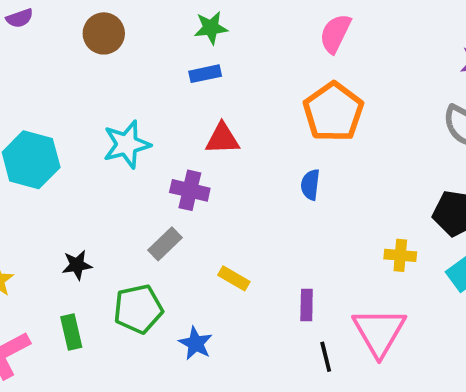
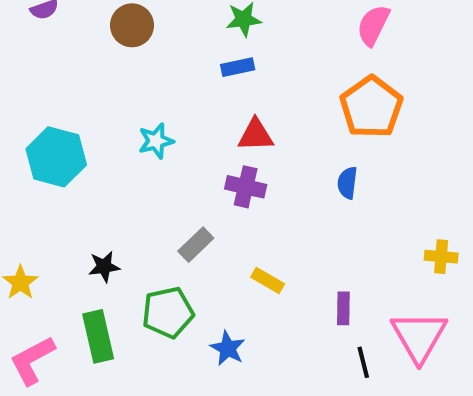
cyan star: (127, 144) -> (156, 141), size x0.7
purple cross: (190, 190) -> (246, 187), moved
green rectangle: (71, 332) -> (98, 336), size x1.4

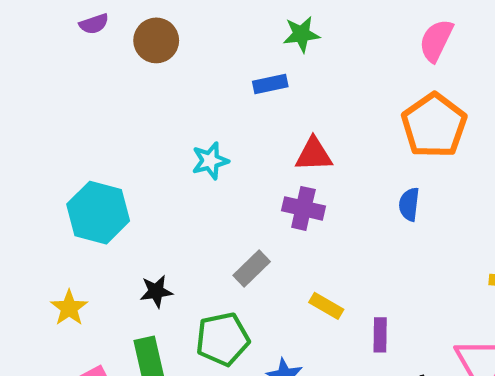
brown circle: (132, 25) -> (156, 40), moved
blue rectangle: (238, 67) -> (270, 84), moved
cyan hexagon: (56, 157) -> (98, 213), moved
purple rectangle: (343, 308) -> (380, 335), moved

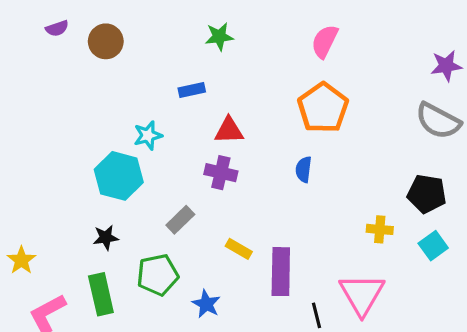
blue rectangle: (270, 84) -> (192, 90), moved
cyan hexagon: (98, 213) -> (119, 176), moved
yellow star: (69, 308) -> (21, 260), moved
purple rectangle: (380, 335) -> (281, 272), size x1.8

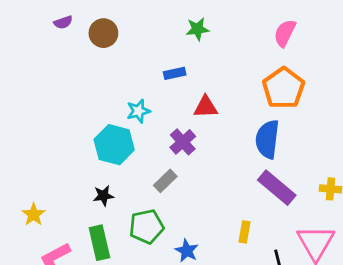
blue semicircle: (304, 169) -> (267, 139), size x1.8
purple cross: (221, 173) -> (183, 142), moved, turned 35
yellow rectangle: (239, 249) -> (245, 232), moved, turned 70
purple rectangle: (281, 272) -> (277, 188), moved, turned -51

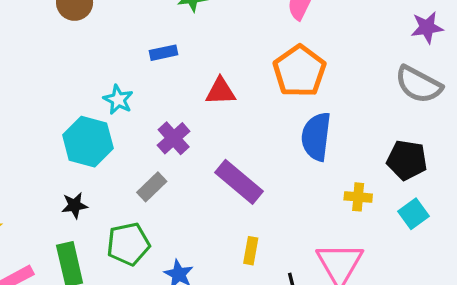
red triangle: (206, 107) -> (221, 91), moved
cyan star: (138, 111) -> (118, 100), turned -30
blue semicircle: (267, 139) -> (316, 137), moved
purple rectangle: (277, 188) -> (239, 182), moved

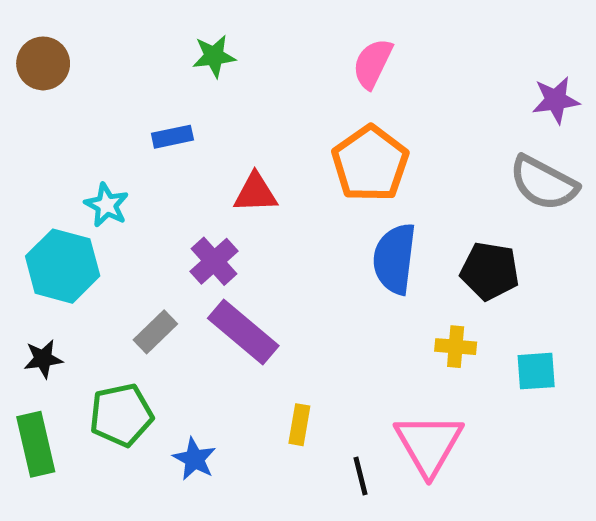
purple cross: (174, 138) -> (214, 261), moved
black pentagon: (407, 160) -> (490, 271), moved
purple rectangle: (239, 182) -> (243, 332), moved
cyan square: (414, 214) -> (536, 371), turned 32

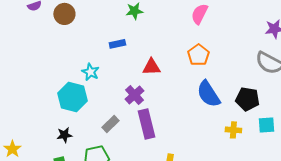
orange pentagon: (370, 164) -> (198, 55), size x0.7
blue semicircle: (395, 259) -> (208, 94), turned -40
purple rectangle: (243, 332) -> (146, 124), turned 36
cyan square: (536, 371) -> (266, 125), moved

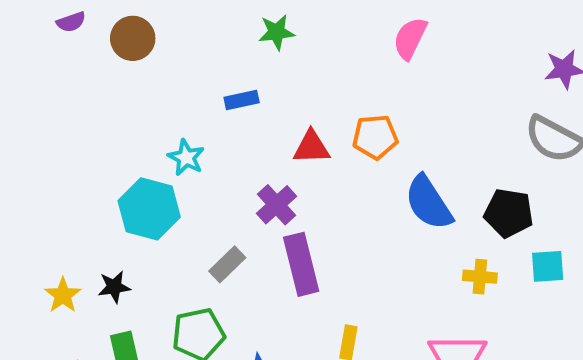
orange pentagon: (198, 55) -> (375, 137), moved, turned 30
black star: (64, 135) -> (114, 287), moved
yellow star: (12, 149) -> (63, 295), moved

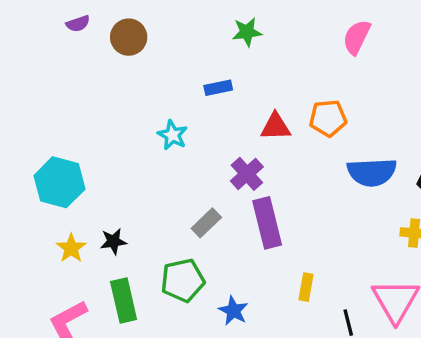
blue semicircle: (429, 203) -> (372, 172), turned -60
cyan hexagon: (149, 209) -> (59, 182), moved

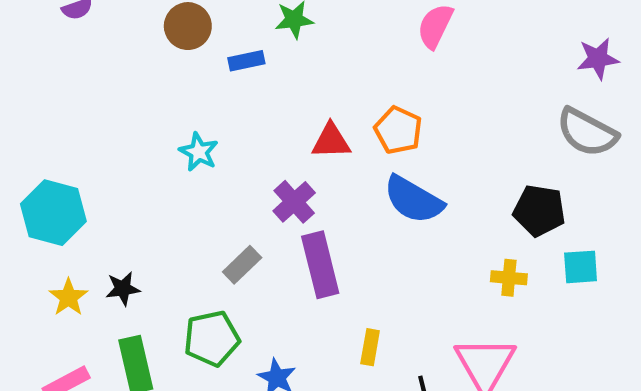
brown circle: (129, 37) -> (188, 26), moved
blue rectangle: (218, 88) -> (246, 61), moved
orange pentagon: (328, 118) -> (398, 130), turned 30
blue semicircle: (372, 172) -> (413, 200), moved, turned 33

